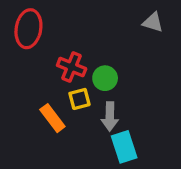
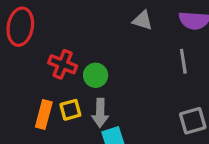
yellow square: (80, 99) -> (70, 110), moved
orange rectangle: (52, 118) -> (44, 114), turned 52

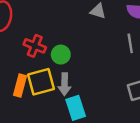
yellow square: (70, 110) -> (41, 82), size x1.6

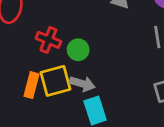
gray arrow: (65, 84) -> (82, 84), turned -75

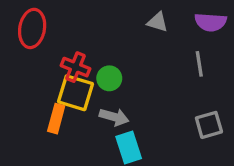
yellow square: (56, 81) -> (76, 93), moved, turned 32

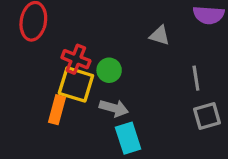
gray triangle: (158, 22) -> (160, 35), moved
gray line: (199, 64) -> (196, 78), moved

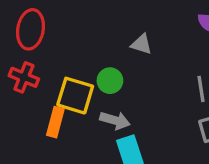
gray triangle: (160, 35) -> (141, 44), moved
red cross: (76, 59) -> (24, 77), moved

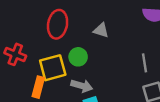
red ellipse: (30, 29) -> (58, 24), moved
yellow square: (75, 96) -> (53, 68), turned -32

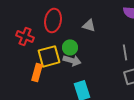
red cross: (15, 54) -> (25, 36), moved
gray arrow: (82, 86) -> (72, 60), moved

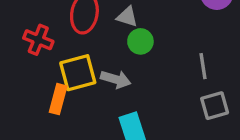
gray triangle: (89, 25) -> (127, 17), moved
green circle: (70, 47) -> (140, 41), moved

